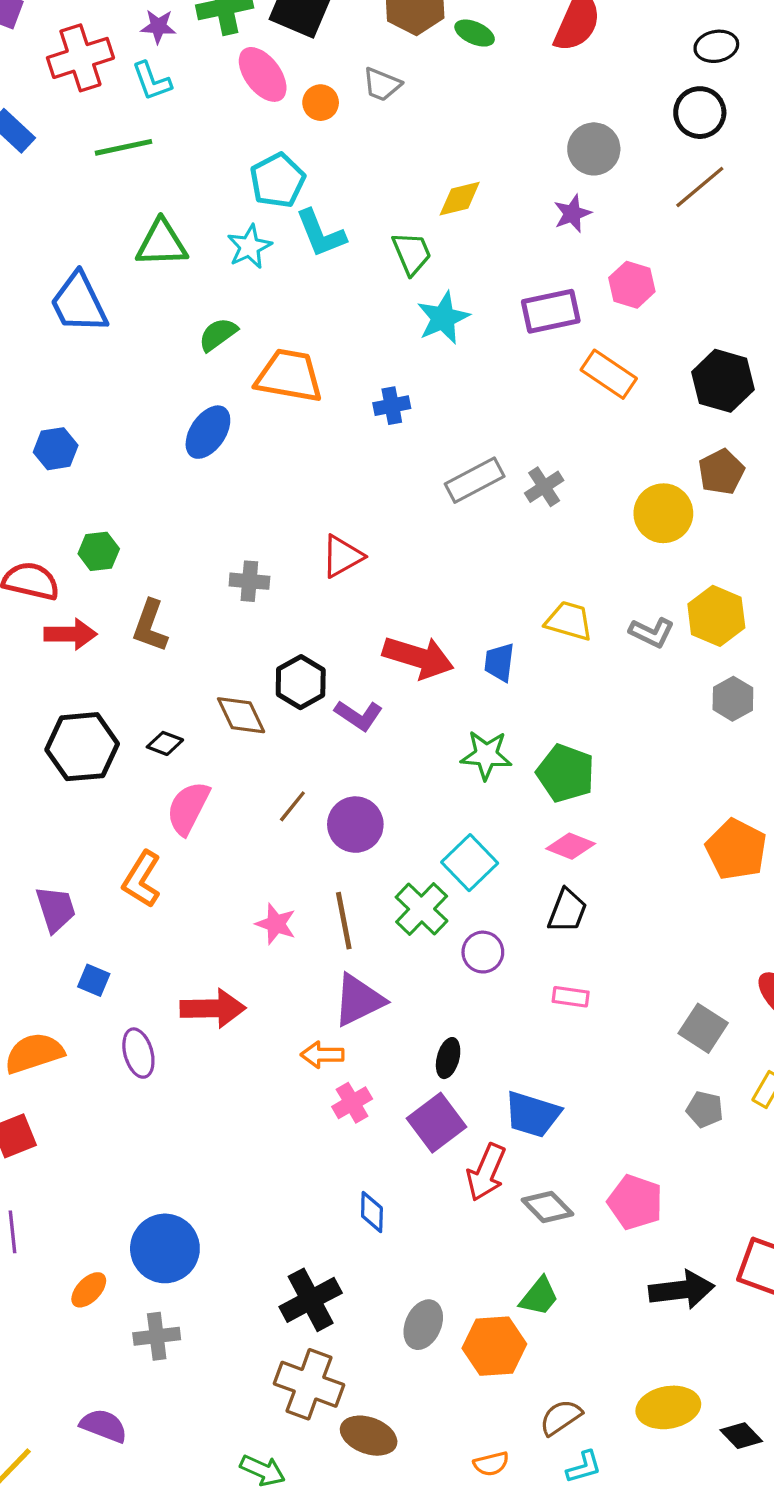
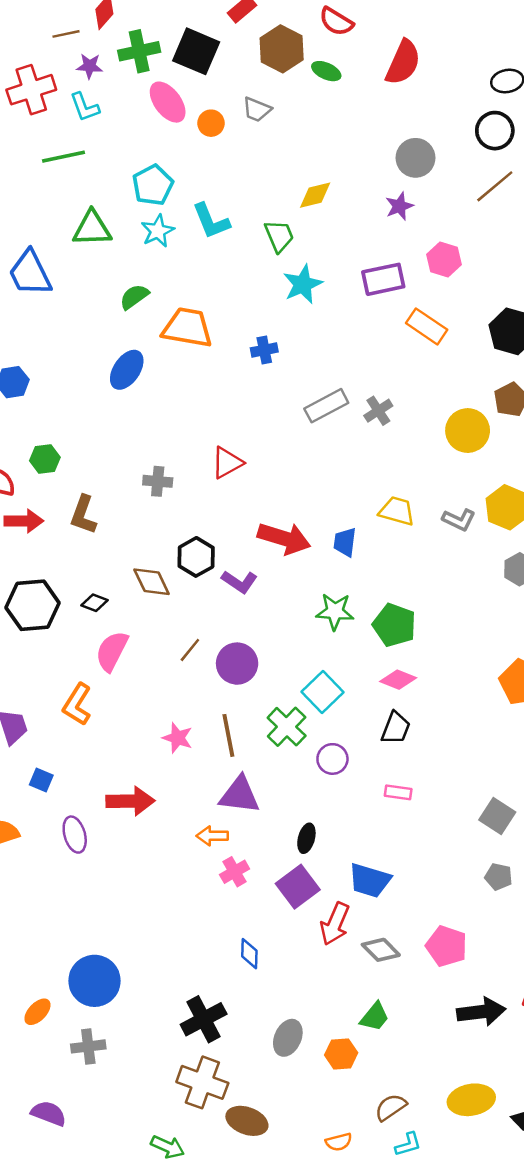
cyan pentagon: (278, 180) -> (153, 185), moved
purple triangle: (359, 1000) -> (240, 795), turned 33
orange hexagon: (494, 1346) -> (341, 1054), size x0.7

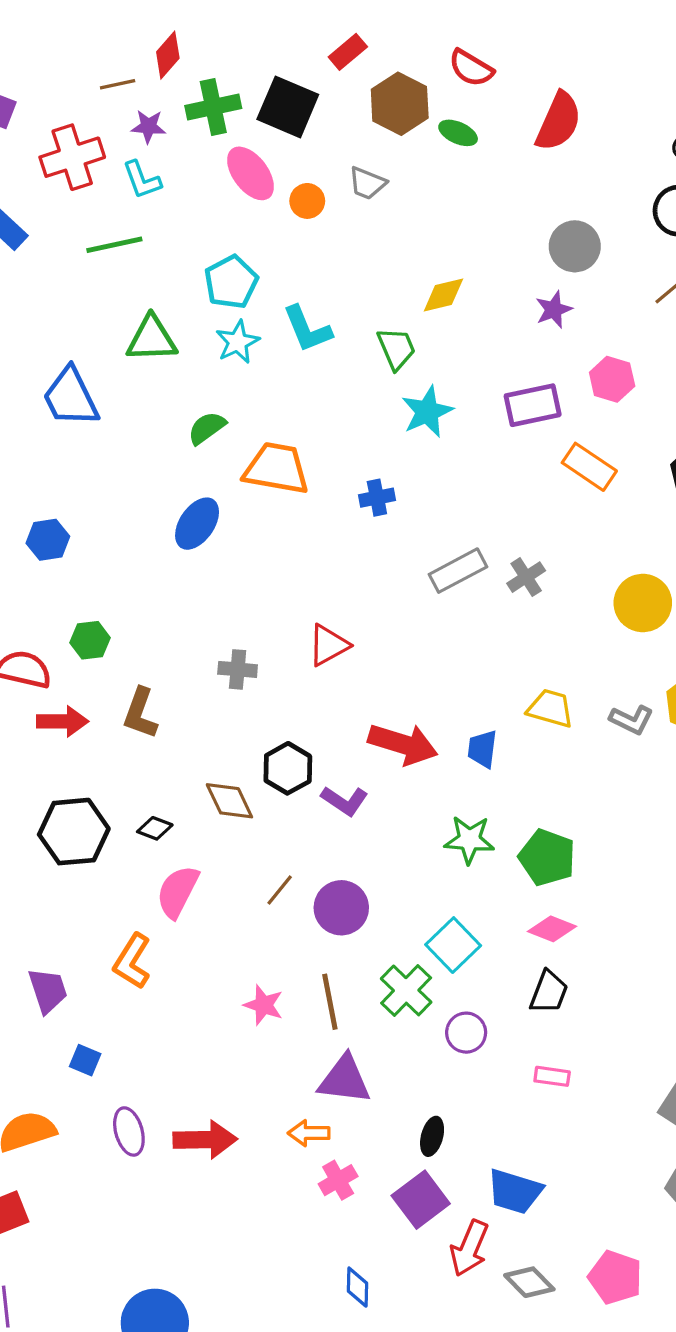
red arrow: (130, 801) -> (205, 1140), moved

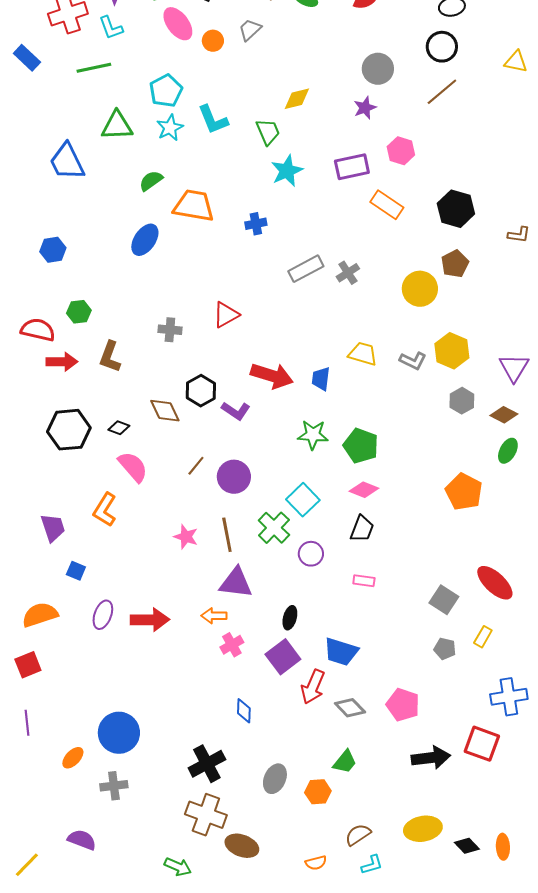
gray trapezoid: (367, 183) -> (250, 30), turned 115
pink semicircle: (178, 892) -> (133, 467), turned 112
purple ellipse: (129, 1131) -> (103, 615), turned 36

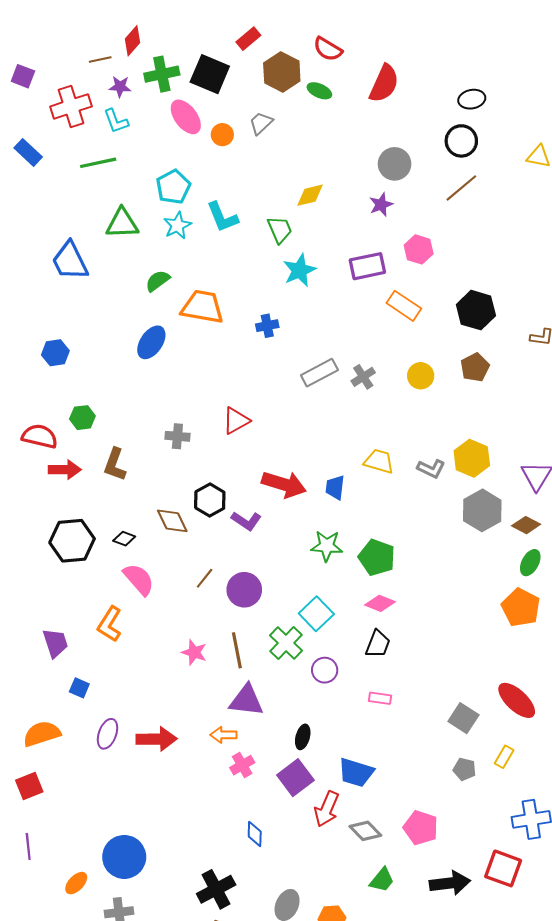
yellow circle: (420, 289) -> (421, 376), moved, size x0.7
gray hexagon: (462, 401) -> (482, 510), size x1.5
orange pentagon: (464, 492) -> (521, 607), moved
green trapezoid: (345, 762) -> (382, 880), moved

